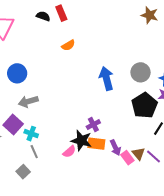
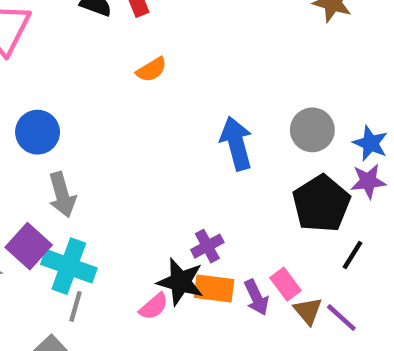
gray arrow: (28, 101) -> (62, 195), turned -90
cyan cross: (31, 134) -> (69, 266), size x1.6
gray line: (34, 152) -> (76, 306), turned 40
pink rectangle: (127, 158) -> (286, 284), moved

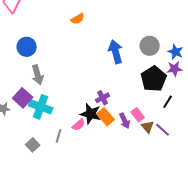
orange rectangle: (214, 289) -> (106, 117), turned 42
gray line: (76, 306) -> (59, 136), moved

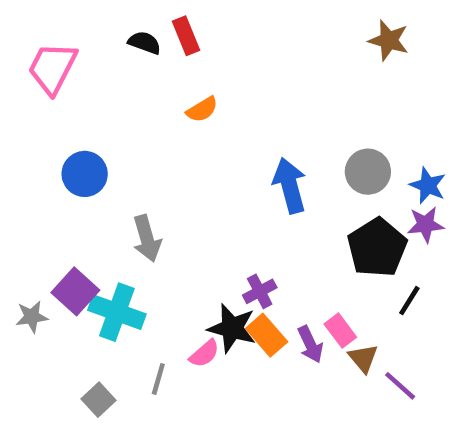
gray arrow: (38, 75) -> (147, 238), moved
purple line: (163, 130) -> (400, 386), moved

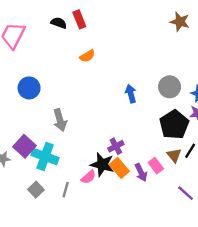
blue arrow: (290, 185) -> (131, 94), size x0.7
brown triangle: (363, 358) -> (174, 155), moved
gray square: (98, 400) -> (36, 190), moved

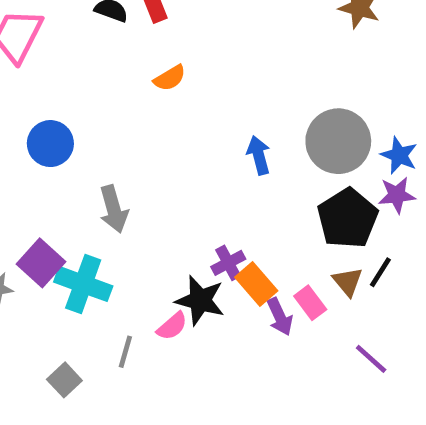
gray circle: (170, 87) -> (338, 141), size x1.4
orange rectangle: (119, 168) -> (256, 284), moved
gray square: (36, 190) -> (64, 380), moved

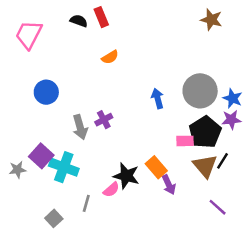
purple cross: (228, 263) -> (104, 120), moved
brown triangle: (348, 282) -> (205, 166), size x1.5
pink rectangle: (310, 303) -> (185, 141), moved, turned -54

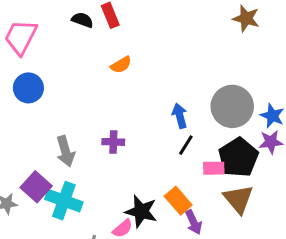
blue circle: (46, 92) -> (28, 88), moved
purple cross: (104, 120) -> (113, 142), turned 30
gray arrow: (80, 127) -> (65, 151), moved
black line: (223, 161) -> (186, 145), moved

